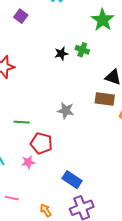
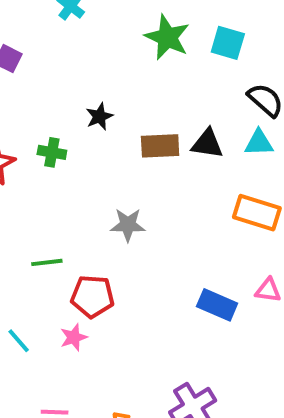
green cross: (82, 50) -> (52, 152), moved
brown rectangle: (105, 99) -> (160, 146), moved
blue rectangle: (72, 180) -> (217, 305), moved

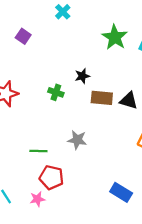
black star: (99, 116) -> (82, 76), moved
green cross: (52, 152) -> (56, 92), moved
green line: (47, 262) -> (38, 151), moved

